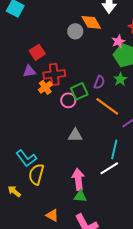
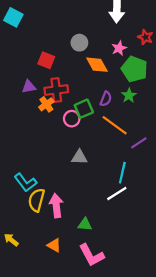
orange diamond: (91, 22) -> (97, 65), moved
pink star: (118, 41) -> (119, 48), moved
red square: (37, 52) -> (46, 60), moved, turned -35
pink arrow: (78, 179) -> (56, 206), moved
yellow arrow: (14, 191) -> (11, 240), moved

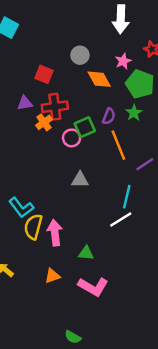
orange line: (115, 125) -> (118, 145), turned 32
orange triangle: (54, 245) -> (52, 276), turned -48
pink L-shape: (91, 255) -> (93, 287), turned -32

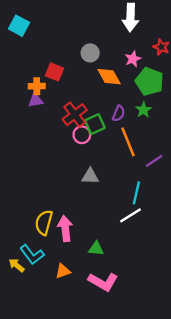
red cross: (55, 107) -> (75, 115), moved, turned -30
orange cross: (44, 122) -> (37, 86), moved, turned 35
cyan L-shape: (21, 207) -> (32, 255), moved

